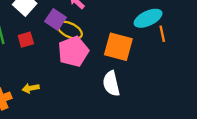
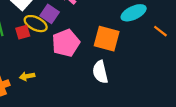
yellow ellipse: (70, 30) -> (36, 24), moved
orange line: (162, 34) -> (160, 31), moved, turned -40

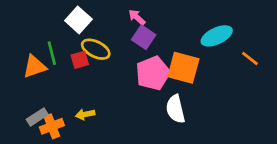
purple square: (50, 14) -> (144, 37), moved
pink pentagon: (66, 43) -> (153, 73), moved

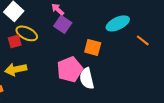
orange square: (183, 68) -> (93, 47), size x0.7
pink pentagon: (153, 73) -> (70, 69), moved
yellow arrow: (85, 114) -> (16, 69), moved, size x1.5

